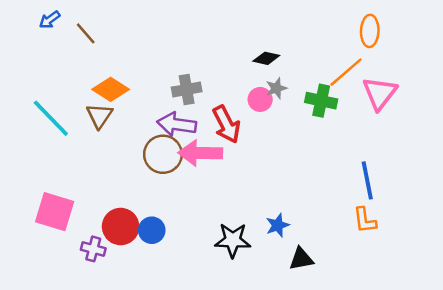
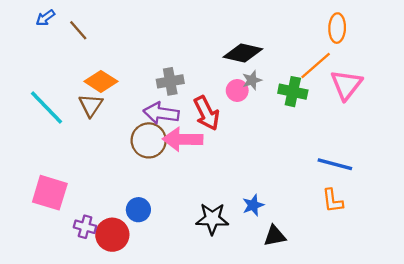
black diamond: (266, 58) -> (243, 53), size x1.6
blue line: (367, 180) -> (335, 164), turned -64
red circle: (121, 227) -> (112, 235), moved

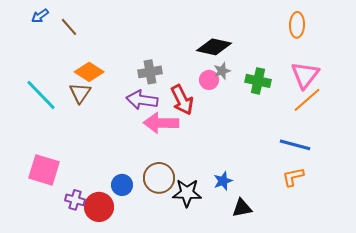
orange line: (316, 65) -> (307, 100), moved
brown circle: (149, 140) -> (159, 178), moved
orange L-shape: (333, 201) -> (293, 177), turned 85

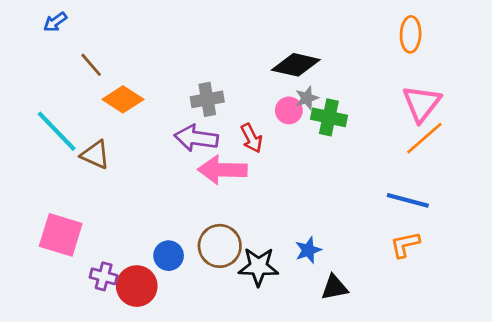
brown line: (69, 27) -> (91, 65), moved
green cross: (258, 81) -> (329, 117), moved
brown triangle: (80, 93) -> (95, 155), moved, turned -40
red arrow: (182, 100) -> (252, 138), size x0.7

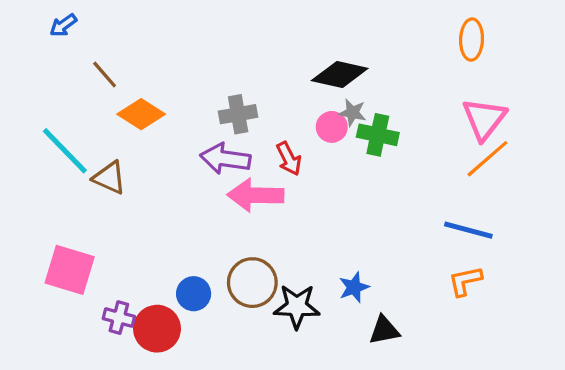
gray star: (307, 98) -> (352, 113), turned 30

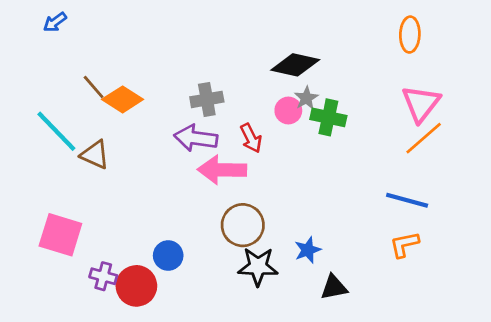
brown line: (105, 74) -> (94, 87), moved
gray star: (352, 113) -> (306, 98), turned 30
brown circle: (252, 283) -> (243, 225), moved

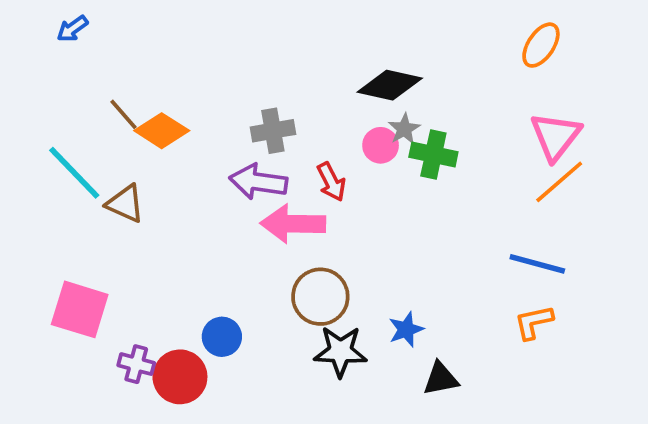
orange ellipse: (410, 35) -> (541, 45), turned 32

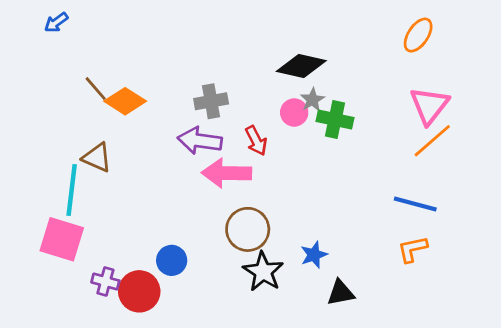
cyan line: (74, 173) -> (72, 190), moved, turned 51
black star: (340, 351) -> (263, 272), turned 30

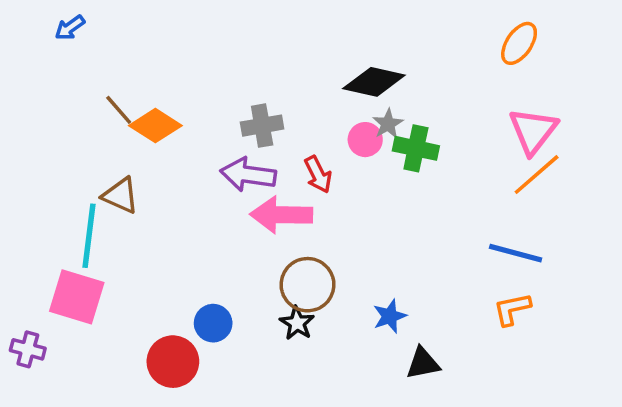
black star: (263, 272) -> (297, 323), moved, size x0.7
purple cross: (105, 282) -> (28, 349), moved

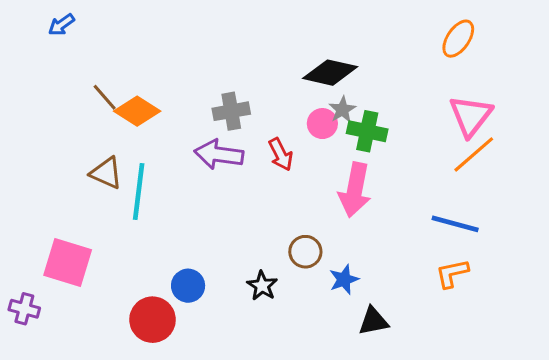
pink arrow: (281, 215) -> (355, 190), moved, turned -80
cyan line: (89, 236) -> (139, 191), moved
brown circle: (308, 285) -> (305, 252), moved, size x0.7

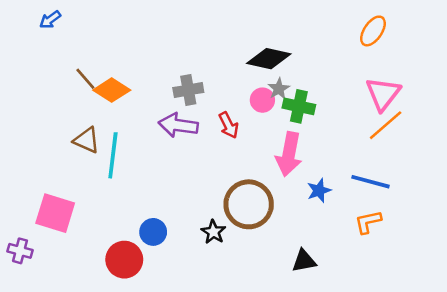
brown circle: (305, 252) -> (249, 204), size x1.8
blue star: (344, 279) -> (319, 191), moved

